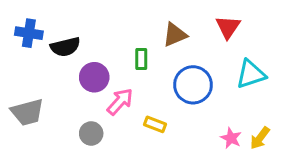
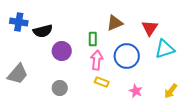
red triangle: (228, 27) -> (150, 28), moved
pink arrow: (120, 102) -> (97, 60), moved, turned -36
gray trapezoid: (27, 112) -> (18, 74), turned -35
pink star: (231, 138) -> (136, 91), moved

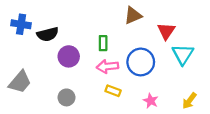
brown triangle: (115, 23) -> (133, 15), moved
cyan triangle: (165, 49) -> (183, 54), turned -40
pink arrow: (97, 60) -> (107, 66), turned -102

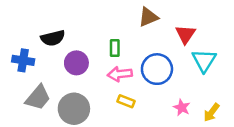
blue cross: (21, 24) -> (23, 60), moved
gray trapezoid: (20, 82) -> (38, 98), moved
gray circle: (66, 97) -> (74, 109), size x1.6
pink star: (151, 101) -> (182, 107), moved

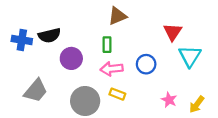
brown triangle: (148, 17) -> (117, 16), moved
blue cross: (23, 60) -> (22, 40), moved
blue circle: (157, 69) -> (146, 64), size x0.7
gray circle: (74, 109) -> (85, 101), moved

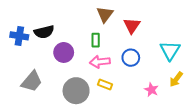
brown triangle: (117, 16) -> (105, 14), turned -30
red triangle: (173, 32) -> (132, 26), moved
yellow arrow: (197, 104) -> (176, 79), moved

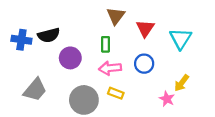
cyan triangle: (170, 50) -> (180, 39), moved
yellow arrow: (176, 79) -> (182, 83), moved

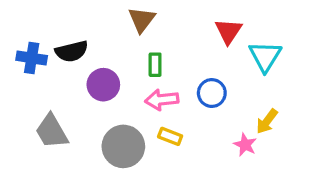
brown triangle: (116, 16) -> (142, 20), moved
red triangle: (145, 28) -> (228, 31), moved
gray trapezoid: (35, 90) -> (52, 131), turned 110

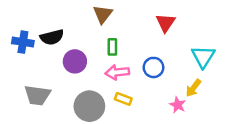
cyan triangle: (265, 56) -> (203, 57), moved
gray trapezoid: (52, 131) -> (37, 95), turned -52

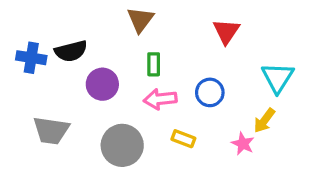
yellow rectangle: (123, 99) -> (183, 139), moved

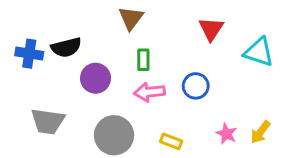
cyan triangle: (278, 78) -> (259, 52), moved, turned -44
yellow arrow: (264, 121) -> (260, 132), moved
yellow rectangle: (183, 139) -> (171, 141), moved

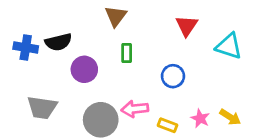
pink arrow: (149, 92) -> (135, 109), moved
yellow arrow: (260, 132) -> (230, 117), turned -95
yellow rectangle: (171, 141) -> (168, 125), moved

